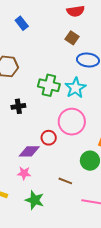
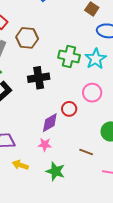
black cross: (18, 106) -> (39, 78), size x1.5
pink circle: (72, 122) -> (92, 93), size x0.7
purple diamond: (29, 151) -> (50, 123), turned -30

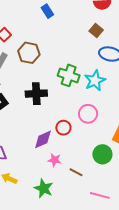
pink star: (45, 145) -> (55, 160), moved

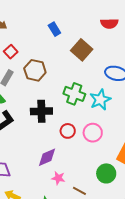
brown square: (96, 30) -> (82, 50), moved, size x1.5
red circle: (63, 128) -> (68, 131), moved

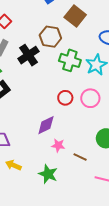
brown hexagon: (35, 70) -> (50, 37), moved
black cross: (41, 111) -> (29, 55), moved, turned -30

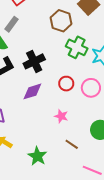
black cross: (29, 55) -> (34, 61), moved
purple diamond: (46, 125) -> (32, 91), moved
pink star: (58, 145) -> (61, 116), moved

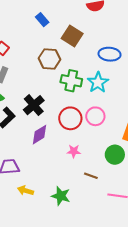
red circle: (66, 84) -> (70, 118), size x1.5

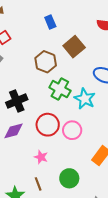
cyan star: (98, 82) -> (85, 99), turned -30
green circle: (115, 155) -> (69, 178), moved
brown line: (91, 176) -> (38, 184), moved, turned 32

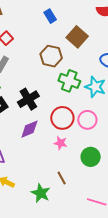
pink star: (41, 157) -> (60, 143), moved
green circle: (69, 178) -> (91, 157), moved

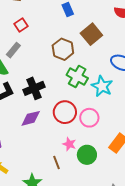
pink star: (60, 143) -> (69, 144), moved
brown line: (62, 178) -> (57, 162), moved

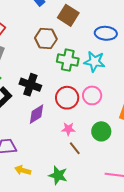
black cross: (34, 88) -> (30, 85), turned -30
pink star: (69, 144) -> (68, 129), moved

